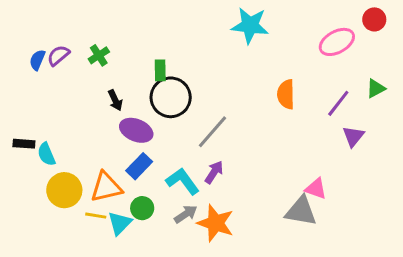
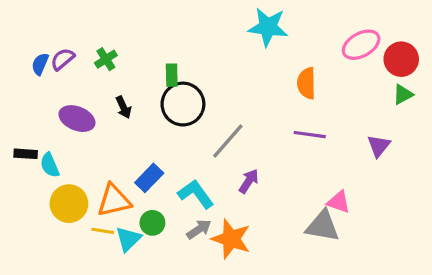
red circle: (374, 19) -> (401, 59), moved, size x1.4
orange semicircle: (286, 94) -> (307, 83), moved
purple line: (338, 103) -> (310, 135), moved, turned 60
purple ellipse: (136, 130) -> (77, 119), moved
purple arrow: (214, 172) -> (249, 181), moved

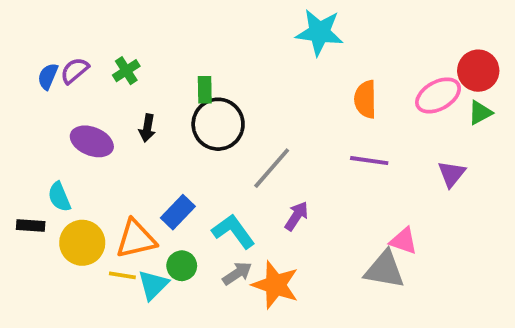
pink ellipse: (361, 45) -> (438, 95), moved
black arrow: (124, 107) -> (147, 128), turned 35
black rectangle: (26, 154) -> (31, 226), moved

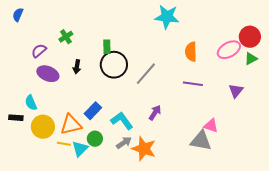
purple semicircle: (75, 71) -> (39, 51), moved
blue semicircle: (48, 76) -> (18, 15), moved
gray line: (272, 168) -> (146, 74), moved

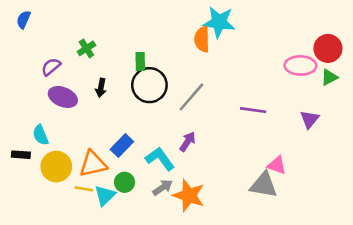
pink ellipse: (229, 50) -> (300, 65), turned 30
orange semicircle: (191, 52) -> (202, 39), moved
purple arrow: (155, 113) -> (188, 142), moved

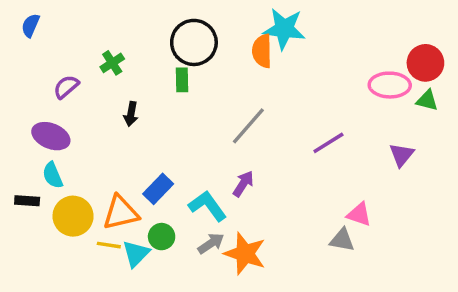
green triangle: (329, 77) -> (427, 100), turned 42
black circle: (149, 85) -> (194, 42), moved
purple ellipse: (63, 97) -> (51, 136), moved
purple line: (253, 110) -> (328, 143), turned -40
gray triangle: (264, 185) -> (342, 240), size x0.7

